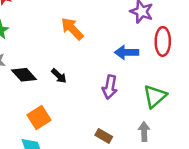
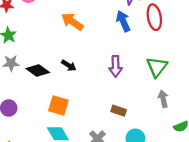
blue arrow: (127, 52) -> (123, 21), moved, turned 78
orange square: (39, 117) -> (58, 105), turned -30
gray arrow: (144, 132) -> (163, 99), moved

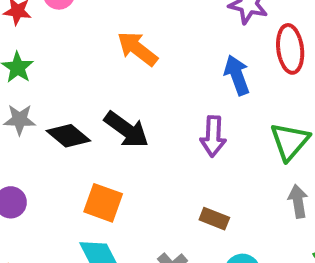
blue arrow: (123, 21) -> (237, 75), moved
black arrow: (69, 65) -> (126, 130), size x1.6

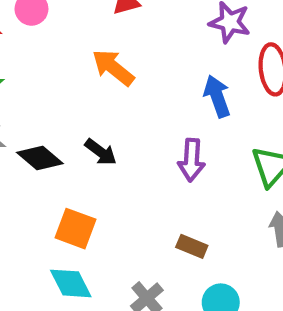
black arrow: (126, 130) -> (101, 152), size x0.7

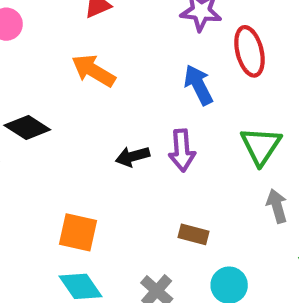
black arrow: (101, 152) -> (133, 156), moved, turned 136
black diamond: (40, 158) -> (27, 128), moved

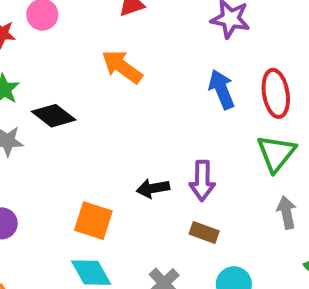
red ellipse: (249, 51) -> (276, 93), moved
purple arrow: (182, 150) -> (202, 181), moved
black arrow: (133, 156) -> (153, 188), moved

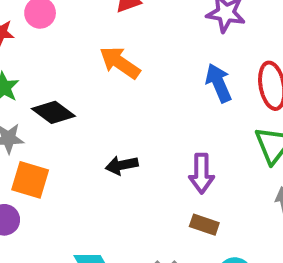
black arrow: (153, 188) -> (122, 165), moved
orange square: (93, 221) -> (30, 180), moved

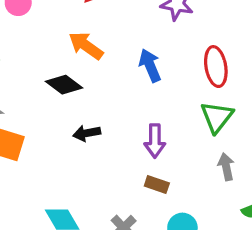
blue arrow: (219, 83) -> (150, 65), moved
black diamond: (53, 112) -> (64, 85), moved

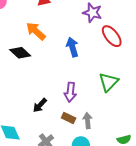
red ellipse: (216, 67) -> (112, 36), moved, turned -35
black arrow: (87, 133) -> (40, 105), moved, turned -42
gray arrow: (226, 167) -> (87, 121), moved

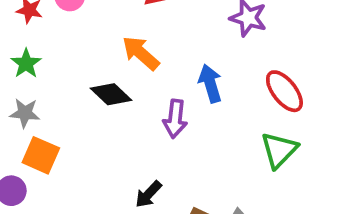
red ellipse: (112, 36) -> (284, 91), moved
purple arrow: (70, 92) -> (175, 119), moved

